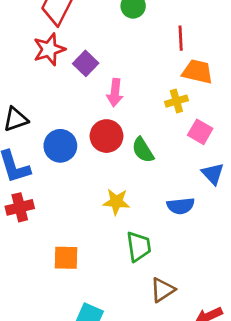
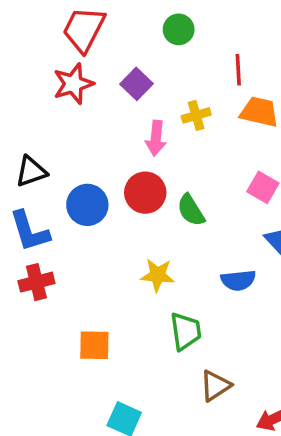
purple square: (86, 63) -> (136, 84), moved
yellow cross: (176, 101) -> (196, 115), moved

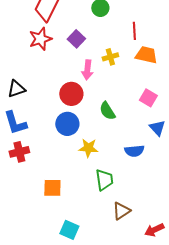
red circle: (145, 193) -> (71, 94), moved
blue circle: (87, 205) -> (67, 124), moved

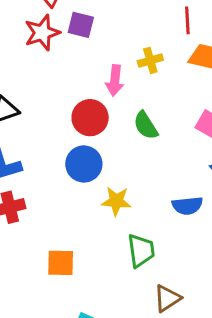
purple square: (76, 39) -> (81, 25), moved, turned -30
green semicircle: (107, 111) -> (146, 125), moved

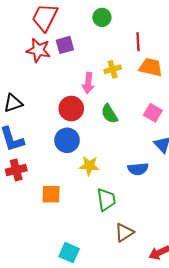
purple square: (81, 25) -> (65, 45), turned -30
red star: (42, 33) -> (38, 50), turned 30
orange square: (61, 263) -> (51, 194), moved

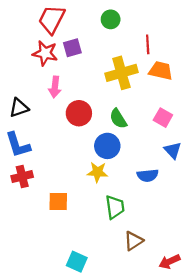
yellow cross: (113, 69) -> (121, 73), size x1.8
pink arrow: (88, 83) -> (55, 87), moved
blue circle: (67, 140) -> (107, 146), moved

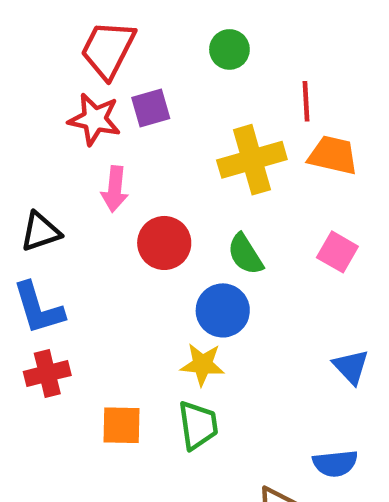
blue triangle: (173, 150) -> (351, 367), moved
blue semicircle: (148, 175) -> (335, 463), moved
green trapezoid: (115, 207) -> (198, 425), moved

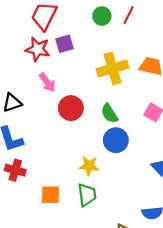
red line: (306, 101) -> (129, 15), moved, turned 30
pink arrow: (115, 189) -> (47, 82), turned -42
blue circle: (223, 310) -> (116, 140), moved
red cross: (47, 373) -> (15, 170), turned 30

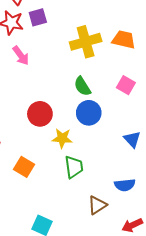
red circle: (71, 108) -> (40, 114), moved
orange square: (51, 195) -> (24, 167), turned 30
green trapezoid: (87, 195) -> (74, 167), moved

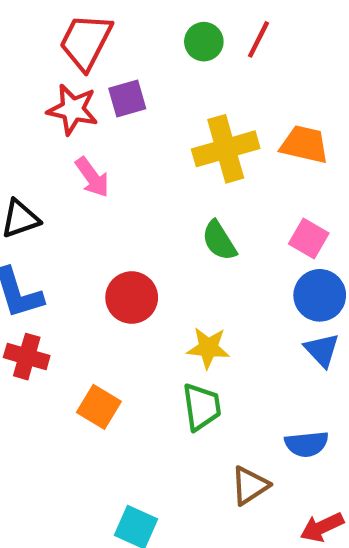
blue circle: (89, 113) -> (320, 295), moved
yellow star: (62, 138) -> (208, 348), moved

